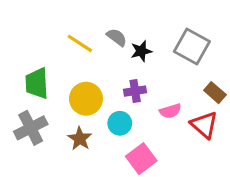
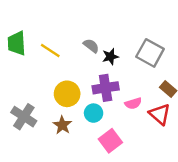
yellow line: (80, 43) -> (50, 51), moved
green trapezoid: (37, 83) -> (17, 43), moved
purple cross: (135, 91) -> (106, 88), size x1.5
gray cross: (31, 128) -> (24, 117), turned -30

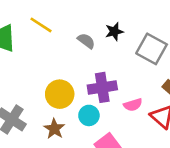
yellow line: (50, 51) -> (41, 25), moved
black star: (110, 57) -> (114, 32), moved

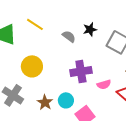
yellow circle: (60, 94) -> (32, 66), moved
cyan circle: (89, 115) -> (66, 100), moved

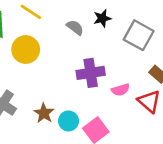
yellow circle: (32, 66) -> (26, 50), moved
cyan circle: (66, 100) -> (69, 121), moved

